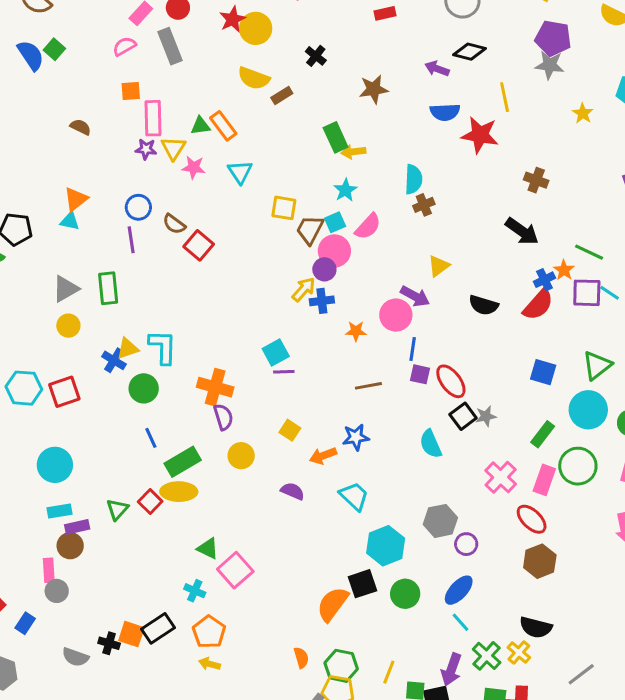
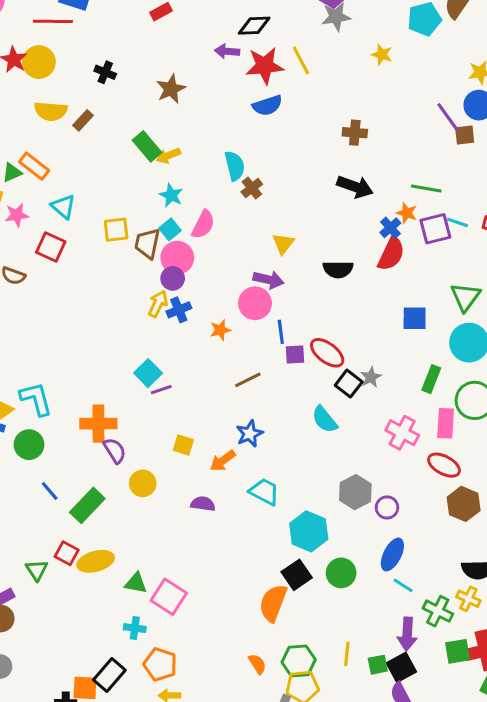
blue semicircle: (445, 112) -> (267, 105), moved
red star: (480, 135) -> (265, 66), moved
red square: (199, 245) -> (51, 247), moved
yellow ellipse: (179, 492) -> (96, 561), moved

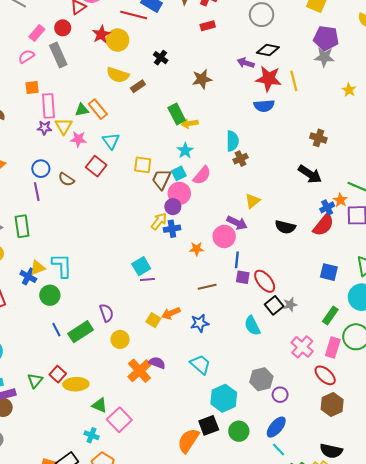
orange cross: (98, 424) -> (139, 371), moved, turned 35
orange arrow: (223, 461) -> (171, 313), moved
green rectangle: (87, 505) -> (81, 332), moved

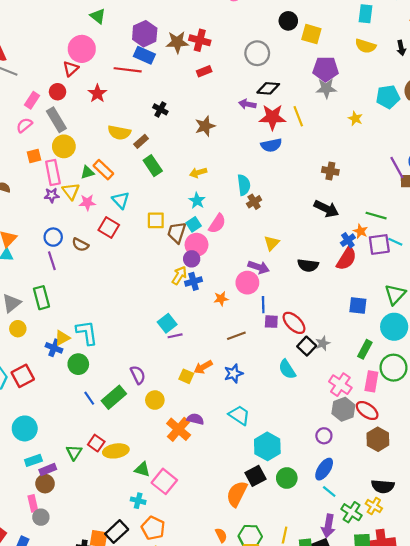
yellow circle: (118, 40) -> (64, 146), moved
green rectangle: (177, 114) -> (153, 166), moved
gray hexagon: (261, 379) -> (343, 409), moved

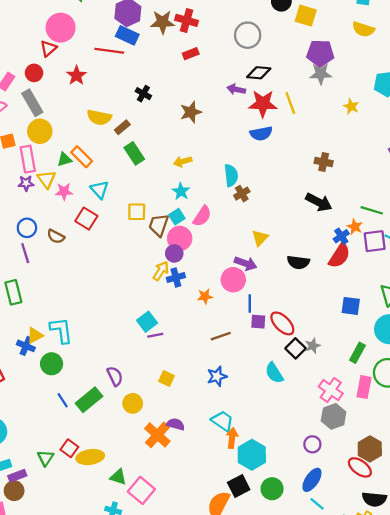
orange arrow: (203, 367) -> (232, 438), moved, turned 126
red ellipse: (367, 411) -> (360, 467), moved

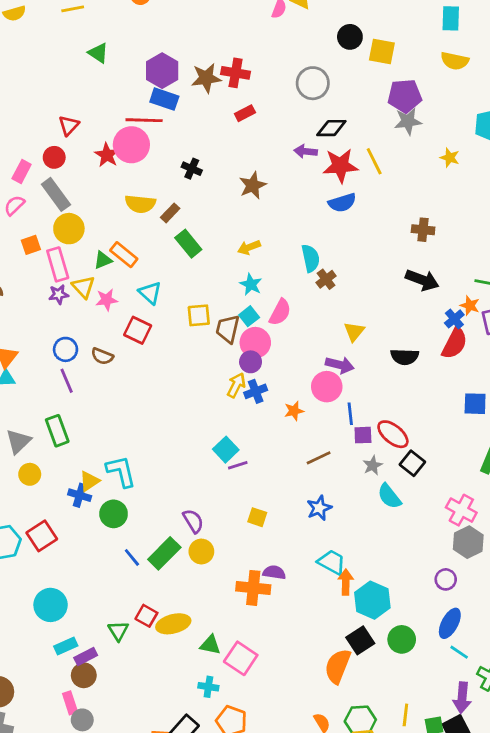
pink circle: (61, 28) -> (131, 145), moved
gray star: (313, 346) -> (373, 465), moved
yellow circle: (133, 403) -> (201, 552), moved
orange cross: (157, 435) -> (253, 588), turned -30

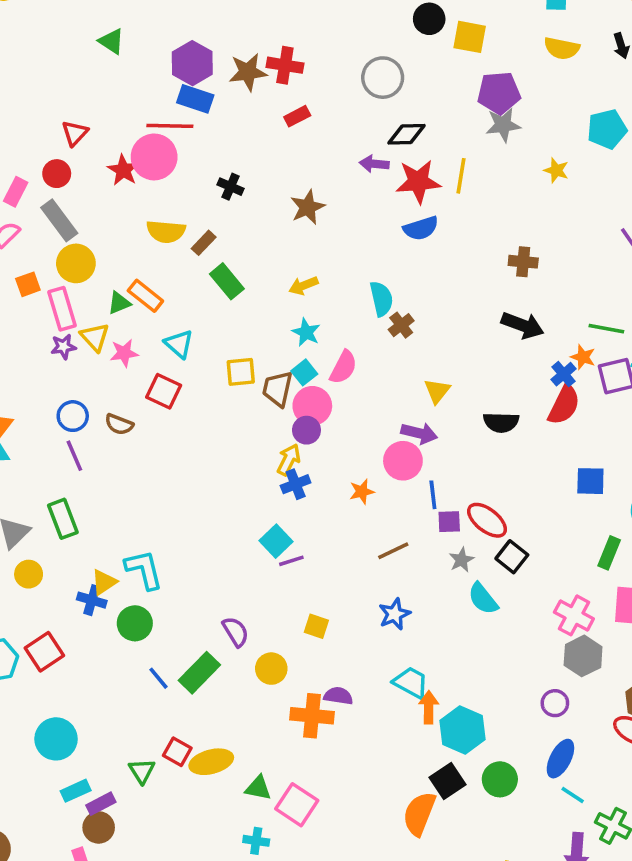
yellow line: (374, 161) -> (461, 176), turned 36
blue cross: (256, 391) -> (296, 484), moved
yellow circle: (201, 552) -> (271, 669), moved

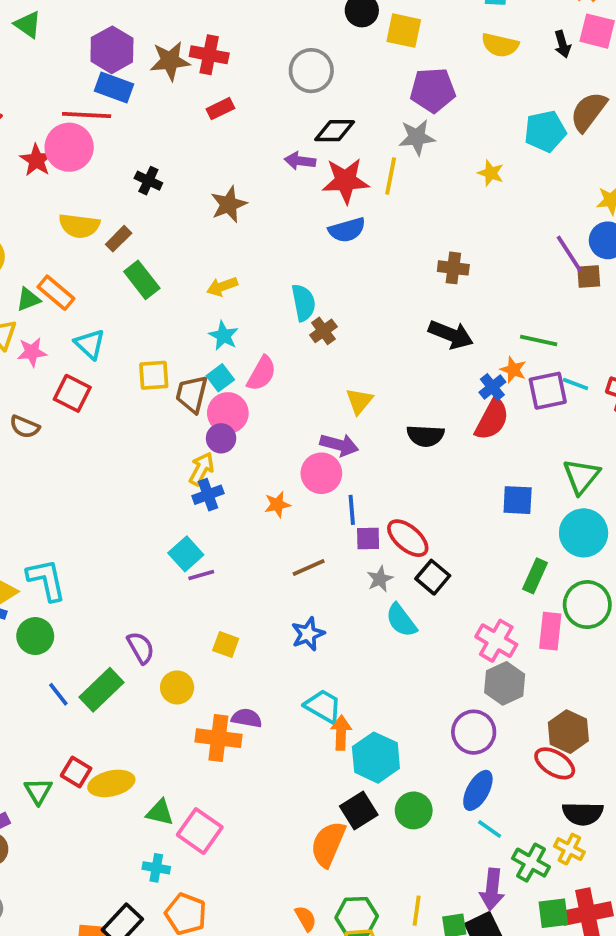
gray star: (503, 125) -> (417, 137), moved
purple circle: (555, 703) -> (474, 732), size x1.5

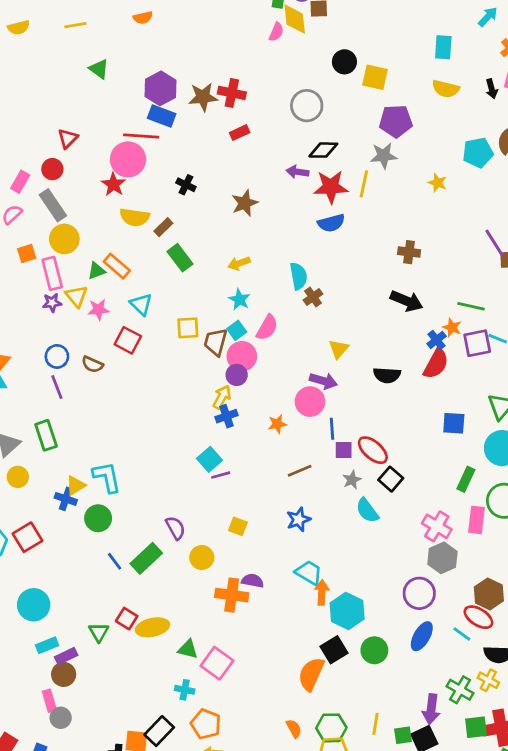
red star: (36, 160) -> (114, 184), moved
cyan line: (490, 829) -> (462, 634), moved

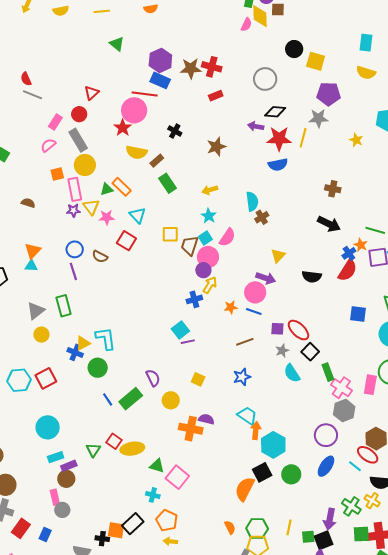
yellow arrow: (222, 397) -> (210, 285), moved
blue line: (332, 429) -> (254, 311), moved, turned -70
green rectangle: (466, 479) -> (328, 372), moved, turned -48

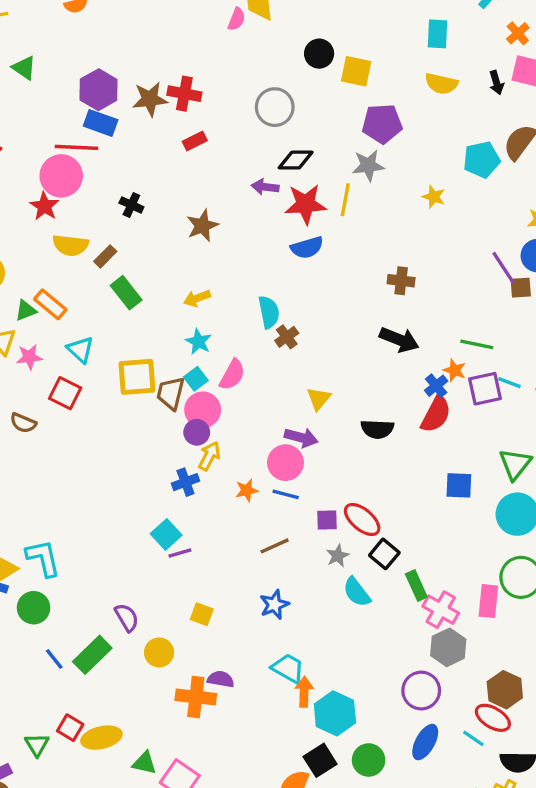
yellow square: (170, 234) -> (137, 377), size x1.4

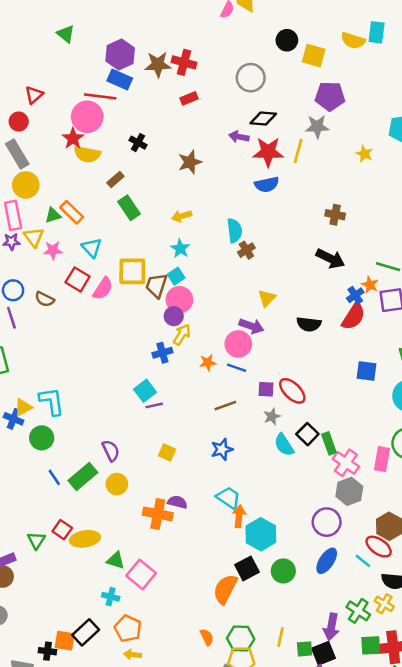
yellow semicircle: (441, 84) -> (353, 41), moved
yellow semicircle: (71, 245) -> (87, 154), moved
pink semicircle: (232, 375) -> (103, 289), moved
black square: (384, 554) -> (307, 434), moved
yellow circle: (159, 652) -> (117, 484), moved

